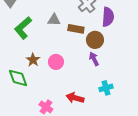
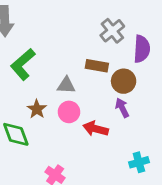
gray triangle: (54, 20) -> (66, 85), moved
cyan cross: (106, 88) -> (139, 162), moved
red arrow: (75, 98) -> (96, 129), moved

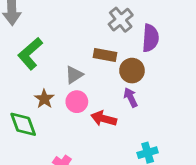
gray triangle: (66, 85) -> (74, 75), turned -36

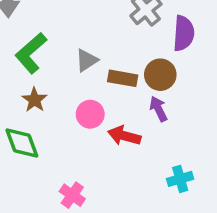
brown rectangle: (105, 55) -> (123, 78), moved
gray triangle: (74, 75) -> (87, 60), moved
brown star: (44, 99) -> (34, 100), moved

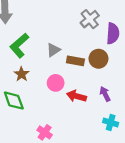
purple arrow: (158, 109) -> (105, 94), moved
cyan cross: (180, 179) -> (111, 123), turned 32

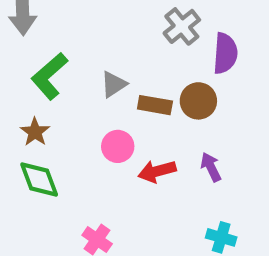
brown star: (21, 74) -> (35, 132), moved
red arrow: (76, 96) -> (157, 171), turned -30
cyan cross: (111, 123) -> (221, 237), moved

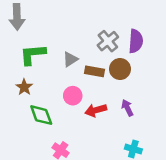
gray cross: (182, 26) -> (108, 41), moved
green L-shape: (49, 76) -> (33, 54), turned 36
green diamond: (39, 180) -> (41, 115), moved

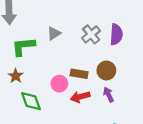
gray triangle: (70, 59) -> (54, 33), moved
brown circle: (120, 69) -> (106, 71), moved
brown rectangle: (95, 71) -> (79, 74), moved

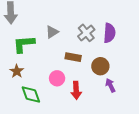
brown rectangle: (79, 74) -> (73, 57), moved
purple arrow: (109, 95) -> (110, 85), moved
red arrow: (80, 97) -> (76, 90), turned -78

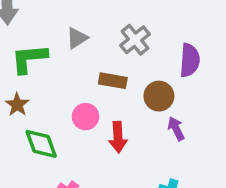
purple semicircle: (109, 33) -> (190, 60), moved

